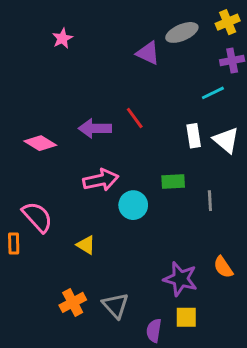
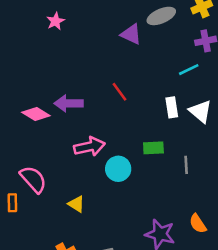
purple arrow: (95, 128) -> (69, 103), moved

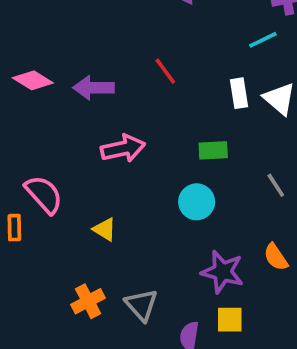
pink diamond: (36, 114) -> (33, 80), moved
gray line: (186, 165) -> (276, 185), moved, turned -30
cyan circle: (118, 169) -> (197, 202), moved

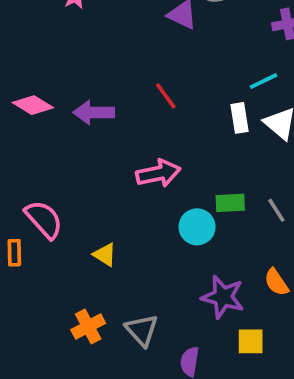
cyan line: (263, 40) -> (263, 81), moved
pink arrow: (123, 148) -> (158, 173), moved
green rectangle: (213, 150) -> (230, 203), moved
yellow square: (230, 320) -> (251, 341), moved

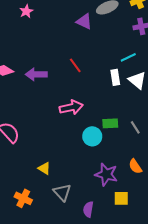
yellow triangle: (105, 255) -> (44, 168), moved
orange cross: (88, 326) -> (23, 198), moved, turned -36

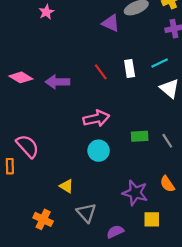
white rectangle: (115, 77) -> (130, 69), moved
cyan circle: (92, 136) -> (99, 151), moved
purple semicircle: (88, 209) -> (115, 232), turned 56

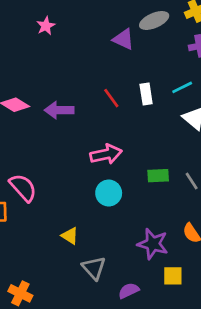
orange cross: (43, 219) -> (20, 293), moved

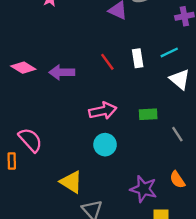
green rectangle: (158, 176) -> (148, 114), moved
yellow triangle: (70, 236) -> (71, 182), size x1.5

